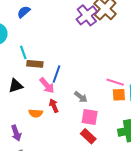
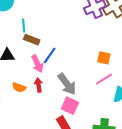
pink line: (115, 82) -> (104, 79), turned -66
orange square: (119, 95) -> (104, 58), moved
gray arrow: (81, 97) -> (67, 84), size x1.6

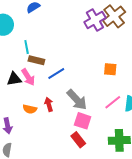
blue line: (50, 55) -> (56, 73), turned 30
pink arrow: (37, 64) -> (28, 77), moved
pink line: (104, 79) -> (113, 102), moved

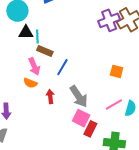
blue line: (56, 73) -> (62, 67), turned -36
black triangle: (14, 79) -> (26, 32), moved
orange semicircle: (30, 109) -> (30, 83), moved
red rectangle: (78, 140) -> (90, 129), moved, turned 56

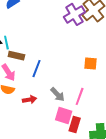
gray arrow: (79, 96) -> (58, 94), size x0.7
red arrow: (50, 97) -> (30, 100), turned 96
pink line: (114, 104) -> (80, 96), moved, turned -30

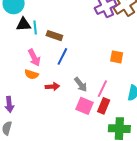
brown rectangle: (16, 56) -> (54, 36), moved
red rectangle: (75, 124) -> (104, 106), moved

